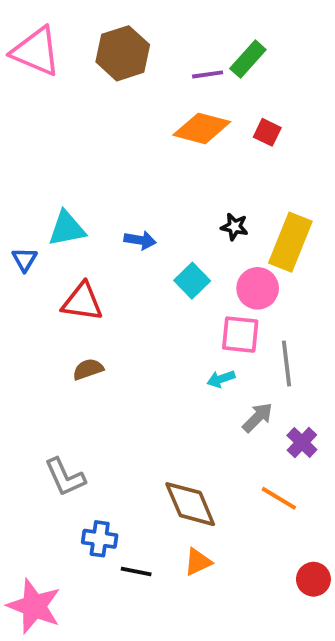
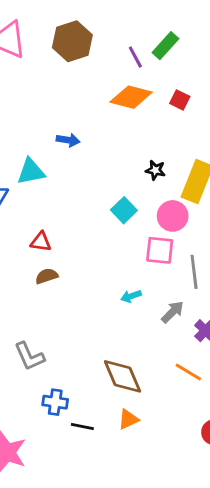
purple line: (208, 74) -> (135, 57), turned 70
blue arrow: (140, 240) -> (68, 140), moved
red triangle: (82, 302) -> (41, 242), moved, size x0.7
cyan arrow: (221, 379) -> (131, 296), moved

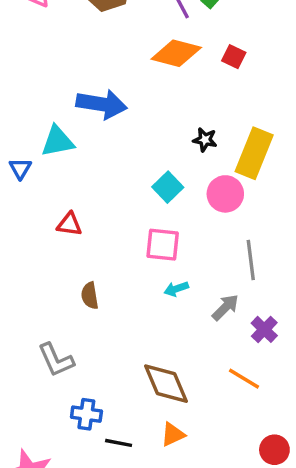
blue arrow: (68, 140) -> (102, 104), size x1.8
pink square: (160, 250) -> (163, 245), moved
brown semicircle: (47, 276) -> (90, 296), moved, turned -80

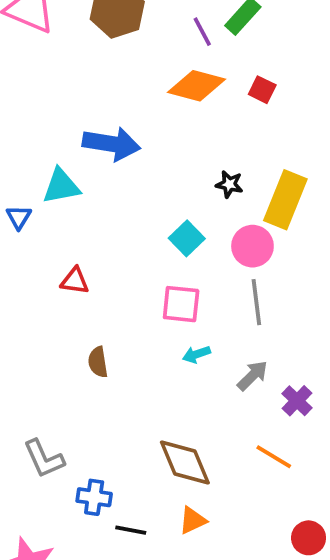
gray line: (251, 260) -> (256, 302), moved
gray L-shape: (56, 360) -> (44, 459), moved

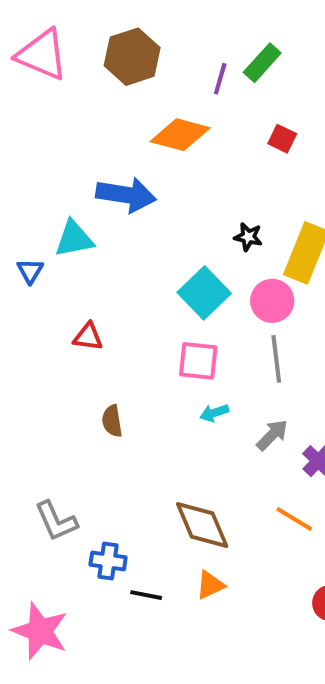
purple line: (202, 32) -> (220, 79), turned 44
orange diamond: (196, 86) -> (180, 135), moved
cyan square: (187, 238) -> (204, 293), size x1.4

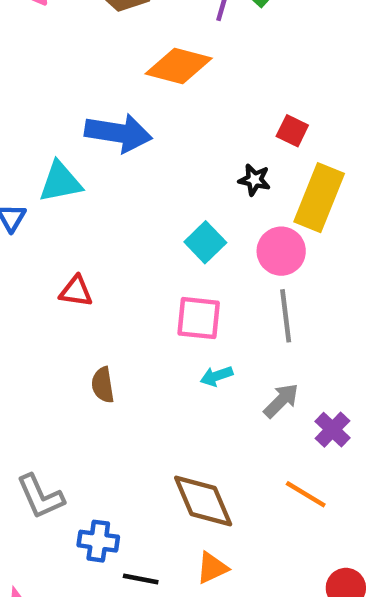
red square: (282, 139) -> (292, 131), moved
cyan square: (204, 293) -> (205, 242), size x0.7

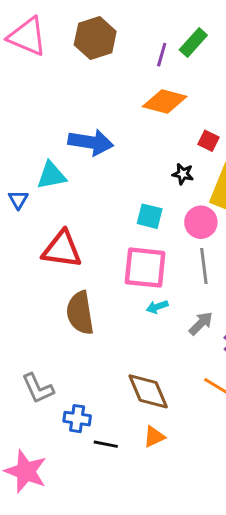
orange diamond: (179, 66) -> (165, 101), moved
cyan square: (205, 242) -> (150, 216), turned -32
red triangle: (76, 291) -> (62, 249), size x1.8
pink square: (199, 318) -> (145, 268), size x1.4
brown semicircle: (103, 385) -> (80, 313), size x1.8

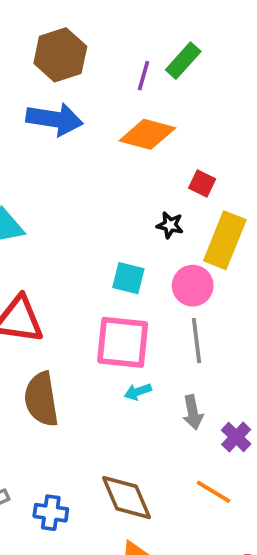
blue arrow: (91, 142) -> (55, 119), moved
gray arrow: (201, 323) -> (193, 412), turned 124
blue cross: (77, 419) -> (51, 513), moved

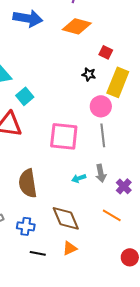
cyan square: (128, 278) -> (25, 96), moved, turned 36
cyan arrow: (138, 392) -> (79, 178), moved
brown semicircle: (41, 399) -> (28, 183), moved

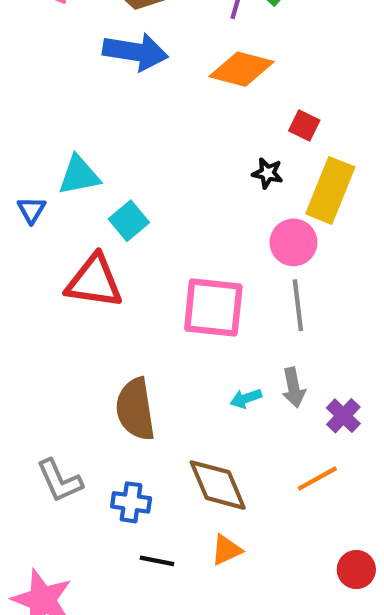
orange line: (112, 215) -> (317, 479), turned -60

